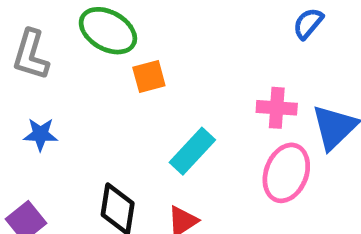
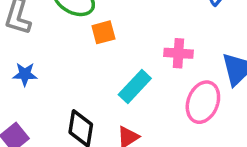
pink cross: (277, 108) -> (178, 53), moved

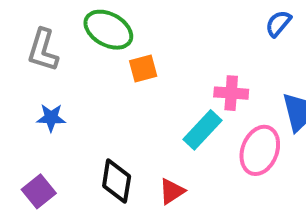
cyan rectangle: (135, 86) -> (203, 130), moved

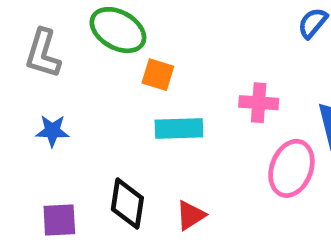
orange square: (143, 69) -> (158, 75), turned 32
cyan rectangle: (203, 130) -> (179, 129), moved, turned 45
purple square: (39, 191) -> (59, 220), moved, turned 36

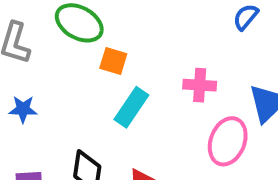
cyan rectangle: (179, 129) -> (131, 107), turned -54

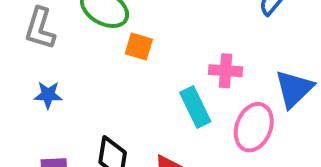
cyan rectangle: (131, 107) -> (195, 107), moved, turned -60

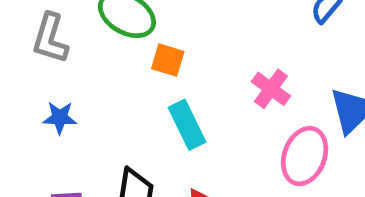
pink cross: (226, 71) -> (271, 89), turned 32
cyan rectangle: (195, 107) -> (187, 125), moved

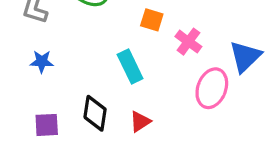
orange square: (168, 60) -> (152, 20), moved

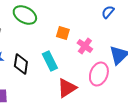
black diamond: (95, 113) -> (21, 64), moved
red triangle: (140, 122) -> (67, 88), moved, size x1.5

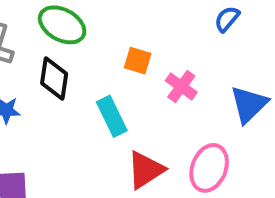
black diamond: (21, 64) -> (54, 79), moved
pink ellipse: (99, 74) -> (209, 168), moved

